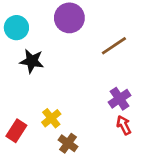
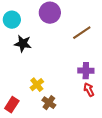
purple cross: (120, 99) -> (86, 71), turned 35
red rectangle: (16, 131) -> (12, 105), moved

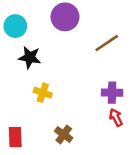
yellow cross: (37, 85) -> (43, 93), moved, turned -32
red rectangle: (12, 105) -> (15, 137), turned -35

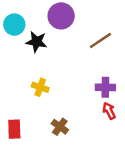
black star: (30, 57) -> (36, 42), moved

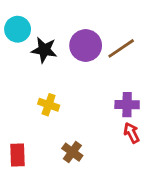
purple circle: (61, 16) -> (86, 45), moved

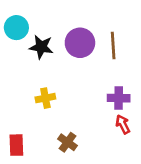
brown line: (121, 48) -> (113, 46), turned -60
yellow cross: (49, 105) -> (45, 98), turned -30

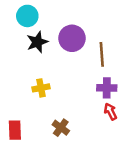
cyan circle: (16, 28) -> (27, 16), moved
brown line: (113, 46) -> (102, 54), moved
black star: (41, 47) -> (37, 42), turned -30

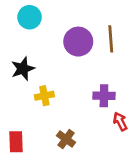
black star: (37, 42) -> (23, 69), moved
brown line: (102, 54) -> (111, 39), moved
purple cross: (107, 88) -> (104, 96), moved

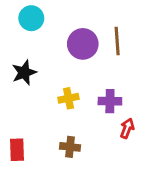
yellow cross: (44, 96) -> (68, 98), moved
red arrow: (120, 121) -> (127, 128), turned 48
brown cross: (66, 139) -> (70, 147), turned -30

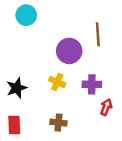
purple circle: (83, 44) -> (69, 51), moved
black star: (24, 73) -> (17, 88), moved
yellow cross: (68, 98) -> (57, 82), turned 35

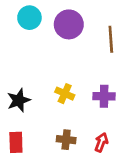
purple circle: (69, 51) -> (69, 24), moved
red arrow: (106, 107) -> (101, 142), moved

